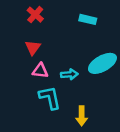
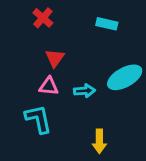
red triangle: (33, 48) -> (55, 58), moved
cyan L-shape: (50, 98) -> (38, 119), moved

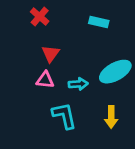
cyan L-shape: (38, 119) -> (64, 116), moved
yellow arrow: (99, 141) -> (111, 117), moved

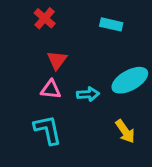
cyan L-shape: (64, 116) -> (48, 130), moved
yellow arrow: (111, 117) -> (125, 131), turned -35

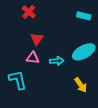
cyan rectangle: (111, 24) -> (84, 16), moved
cyan L-shape: (48, 130) -> (18, 80), moved

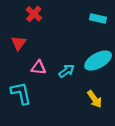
red triangle: (37, 39) -> (19, 43), moved
cyan arrow: (57, 61) -> (67, 71), turned -32

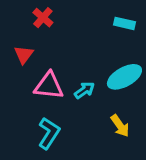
pink triangle: (39, 68) -> (49, 86), size x1.5
cyan L-shape: (21, 93) -> (49, 133), moved, turned 45

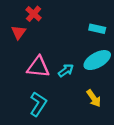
cyan rectangle: (124, 23) -> (97, 29), moved
red triangle: (24, 55) -> (19, 32), moved

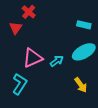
pink triangle: (38, 67) -> (33, 58), turned -30
cyan L-shape: (38, 104) -> (20, 84), moved

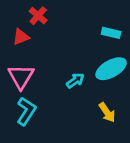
red triangle: (16, 28) -> (21, 37), turned 32
pink triangle: (33, 58) -> (21, 77), moved, turned -35

